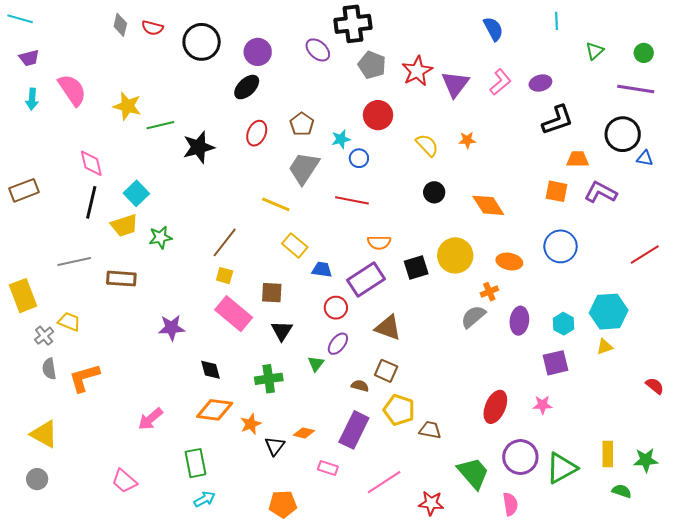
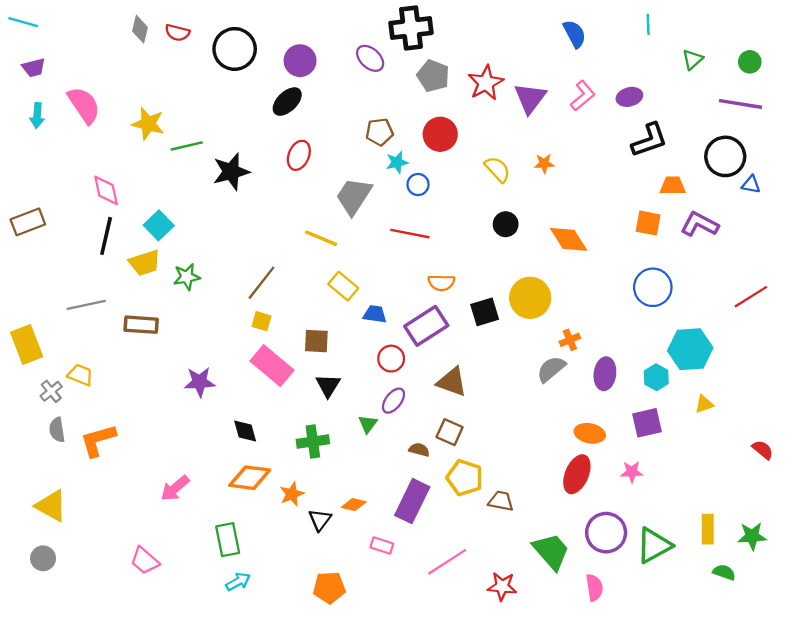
brown pentagon: (302, 124) -> (379, 132), moved, turned 30
orange ellipse: (509, 261) -> (590, 433), moved
cyan hexagon: (609, 312) -> (690, 349), moved

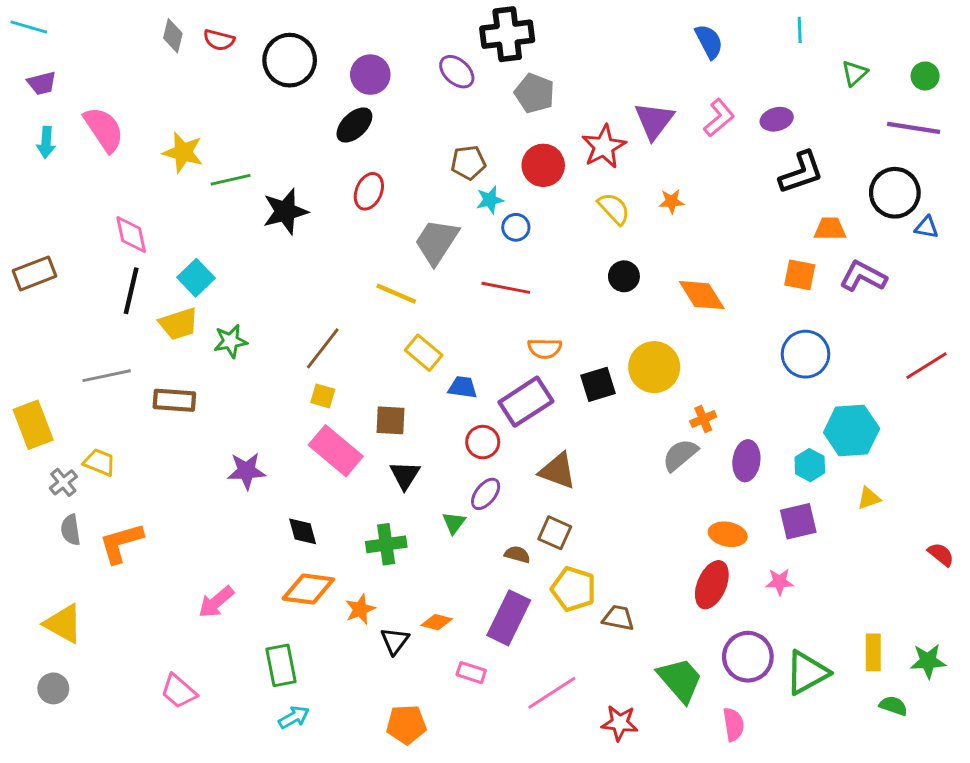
red star: (486, 83) -> (604, 147), moved

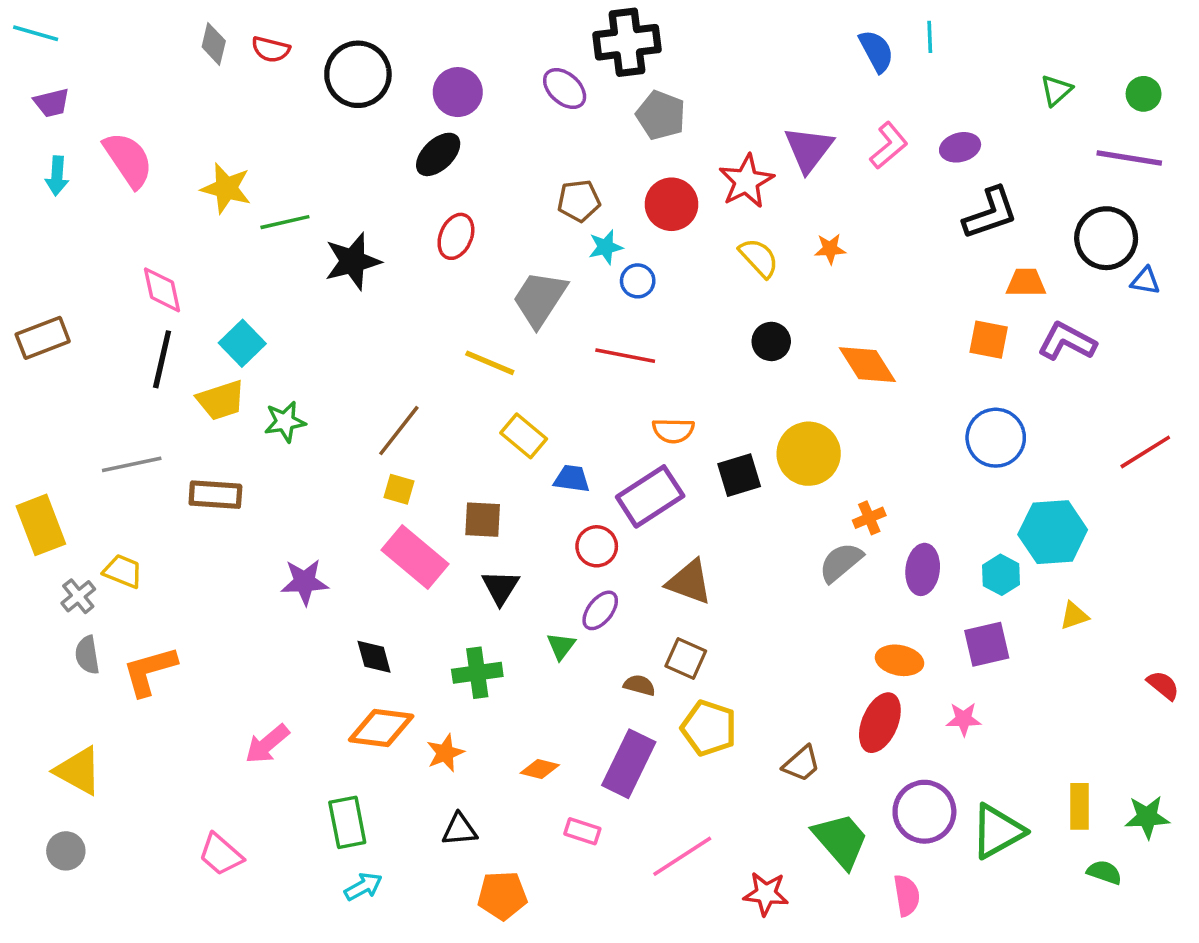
cyan line: (800, 30) -> (930, 37), moved
brown trapezoid: (618, 618) -> (802, 764), moved, turned 128
black triangle: (395, 641) -> (460, 830), moved, turned 48

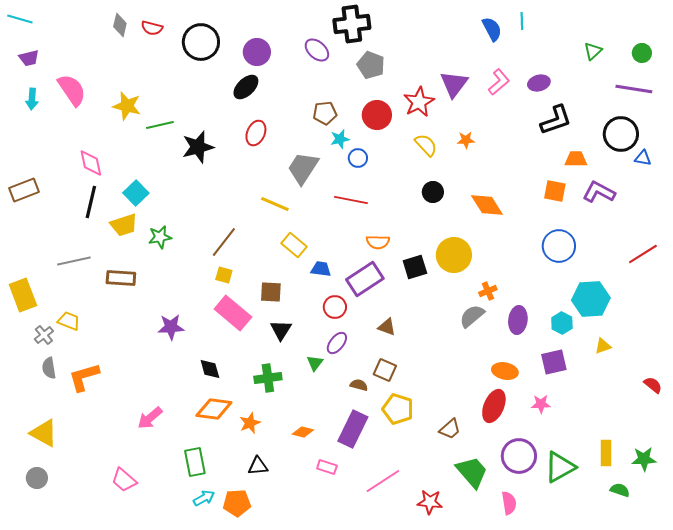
brown triangle: (689, 582) -> (387, 327), size x0.7
orange pentagon: (502, 895) -> (237, 503), moved

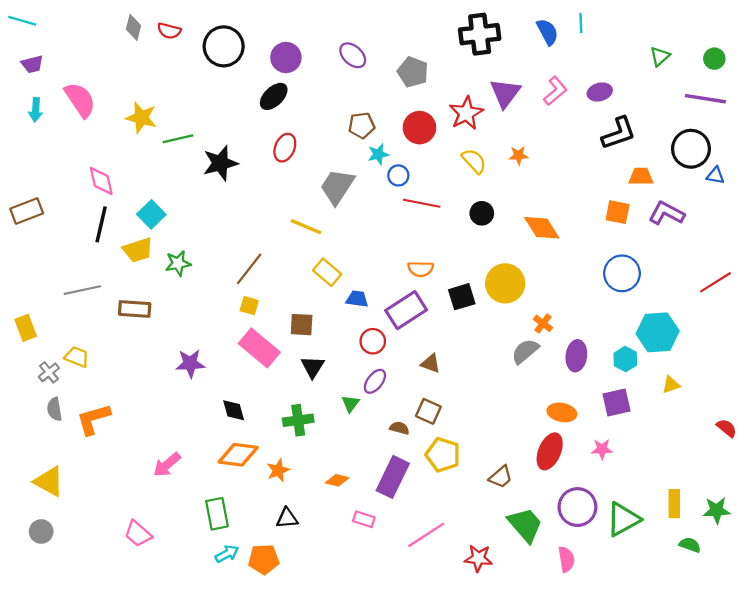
black cross: (352, 24) -> (480, 34), moved
red line: (351, 200) -> (422, 203), moved
orange cross: (488, 291) -> (543, 323), turned -30
yellow rectangle: (23, 295) -> (26, 328), size x0.7

